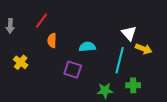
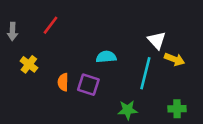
orange semicircle: (52, 40) -> (63, 82), moved
yellow cross: (21, 62) -> (29, 64), moved
green cross: (133, 85) -> (177, 109), moved

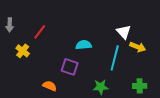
red line: (50, 25) -> (40, 32), moved
orange semicircle: (63, 82) -> (50, 86), moved, turned 112

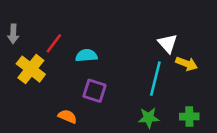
cyan semicircle: (84, 45) -> (86, 56), moved
yellow cross: (23, 51) -> (31, 69), size x1.5
green star: (101, 87) -> (149, 118), moved

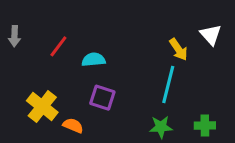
white triangle: (168, 43) -> (211, 35), moved
yellow arrow: (187, 64) -> (179, 49), moved, turned 35
yellow cross: (31, 69) -> (42, 106), moved

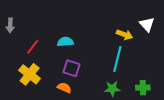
red line: (58, 46) -> (33, 47), moved
yellow arrow: (179, 49) -> (125, 35), turned -35
orange semicircle: (73, 126) -> (64, 88), moved

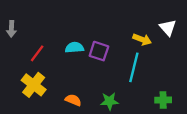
purple square: (71, 68) -> (99, 51), moved
green star: (112, 89) -> (109, 101), moved

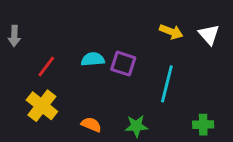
yellow arrow: (142, 39) -> (171, 32), moved

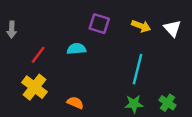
purple square: (123, 64) -> (99, 24), moved
green cross: (203, 125) -> (167, 103), turned 35
green star: (136, 126) -> (134, 104), moved

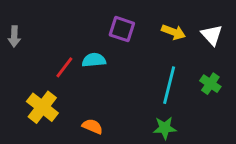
red line: (38, 55) -> (64, 67), moved
green cross: (167, 103) -> (210, 84), moved

